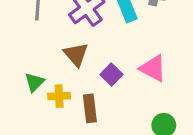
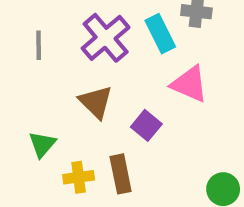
pink triangle: (153, 68) -> (189, 84), moved
yellow cross: (59, 96) -> (79, 177), moved

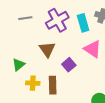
gray line: (39, 45) -> (25, 18), turned 72

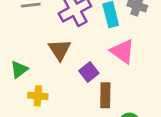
brown rectangle: (53, 85) -> (105, 95), moved

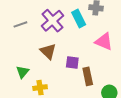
pink triangle: (123, 51) -> (104, 42), moved
purple square: (89, 72) -> (72, 63), turned -32

